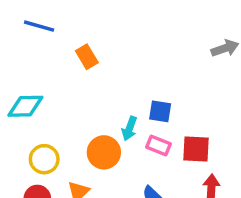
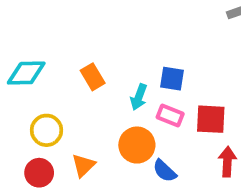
orange rectangle: (87, 57) -> (93, 77), moved
orange circle: (104, 152) -> (137, 145), moved

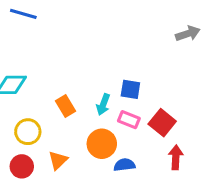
orange rectangle: (93, 77) -> (66, 106), moved
red square: (211, 119) -> (162, 123), turned 36
blue semicircle: (165, 171) -> (124, 165), turned 130

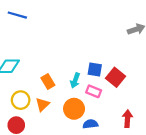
red square: (162, 123) -> (115, 77), moved
orange triangle: (58, 160) -> (42, 104), moved

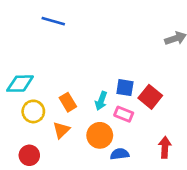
blue line: (17, 15) -> (53, 21), moved
yellow circle: (21, 100) -> (33, 111), moved

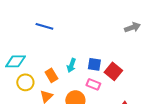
blue line: (53, 21) -> (44, 26), moved
cyan arrow: (101, 101) -> (71, 65), moved

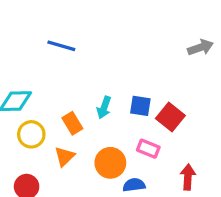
pink rectangle: (93, 84) -> (148, 149), moved

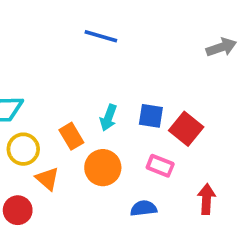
blue line: (61, 46) -> (101, 36), moved
orange triangle: (64, 156) -> (47, 179), moved, turned -35
orange circle: (110, 163) -> (103, 168), moved

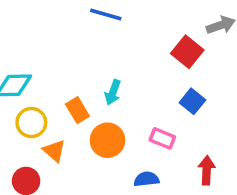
blue square: (151, 116) -> (192, 101), moved, turned 30
red square: (186, 129) -> (187, 52), moved

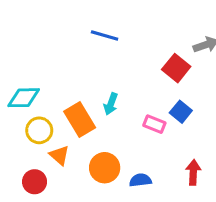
orange rectangle: (77, 110) -> (80, 119), size x1.5
pink rectangle: (162, 138) -> (154, 124), moved
orange circle: (107, 140) -> (105, 168), moved

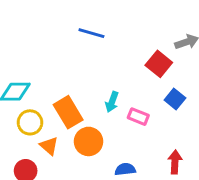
cyan arrow: (111, 104) -> (112, 102), moved
blue square: (181, 112) -> (175, 99), moved
orange circle: (105, 168) -> (89, 141), moved

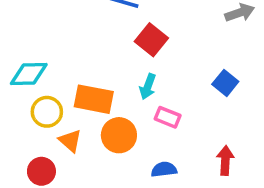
red square: (159, 64) -> (151, 40), moved
orange rectangle: (68, 112) -> (94, 99), turned -48
pink rectangle: (138, 117) -> (168, 117), moved

